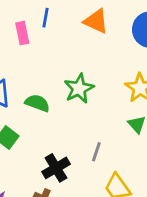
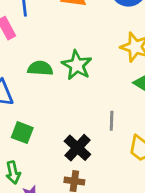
green semicircle: (37, 103) -> (40, 68), moved

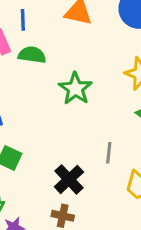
green semicircle: (40, 68) -> (32, 55), moved

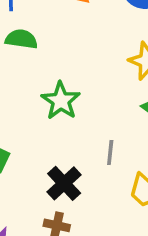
green star: (75, 89) -> (61, 101), moved

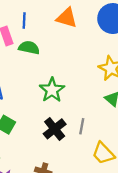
black cross: (64, 183) -> (55, 129), moved

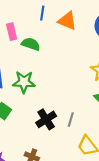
blue line: (24, 20) -> (42, 13), moved
green star: (52, 90) -> (24, 82), moved, turned 30

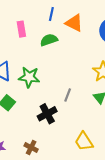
green semicircle: (31, 44) -> (49, 40), moved, turned -42
gray line: (71, 120) -> (68, 95), moved

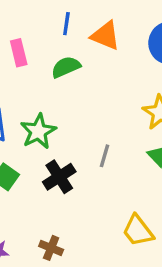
green star: (29, 77) -> (38, 131), turned -30
black cross: (47, 114) -> (59, 177), moved

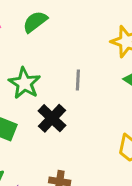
gray line: (105, 156) -> (78, 80), moved

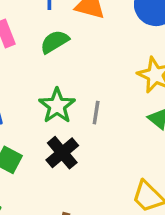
green star: (24, 83) -> (57, 106), moved

